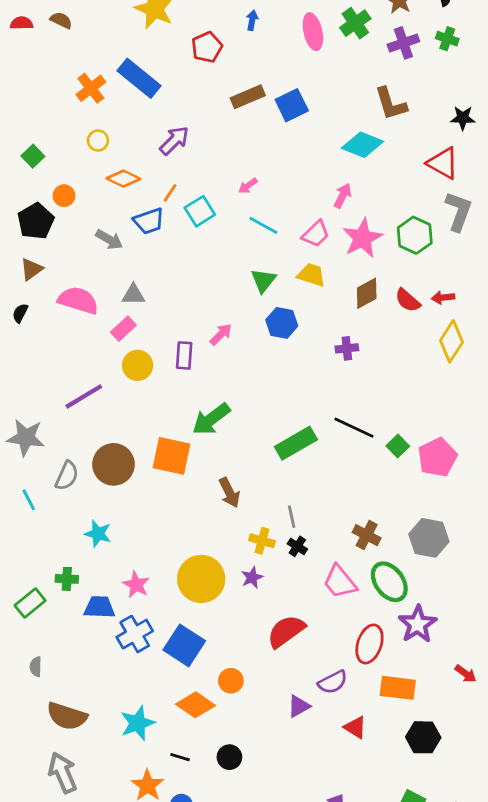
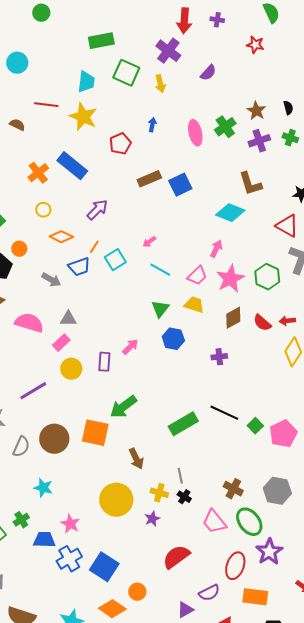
green cross: (67, 579) -> (21, 520), turned -35
yellow circle: (201, 579) -> (116, 500), moved

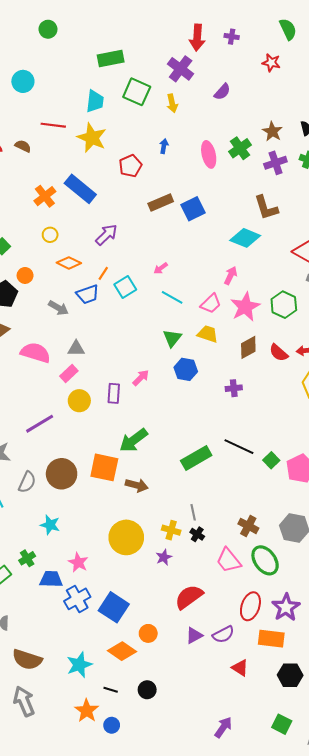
brown arrow: (136, 459) -> (137, 485), moved, turned -50
purple star: (269, 552) -> (286, 607), moved
purple triangle: (185, 610) -> (194, 635), moved

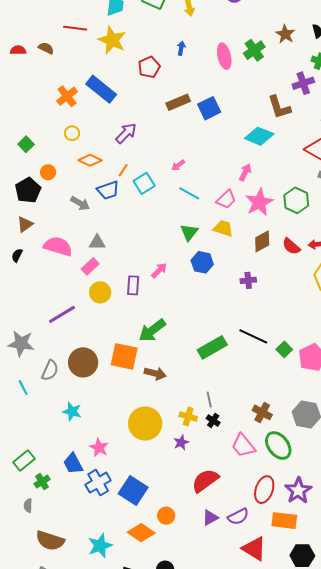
purple cross: (275, 163) -> (303, 83), moved
green cross: (27, 558) -> (42, 482), moved
blue trapezoid: (51, 579) -> (73, 464), turned -120
red triangle: (240, 668) -> (254, 549), size x1.5

